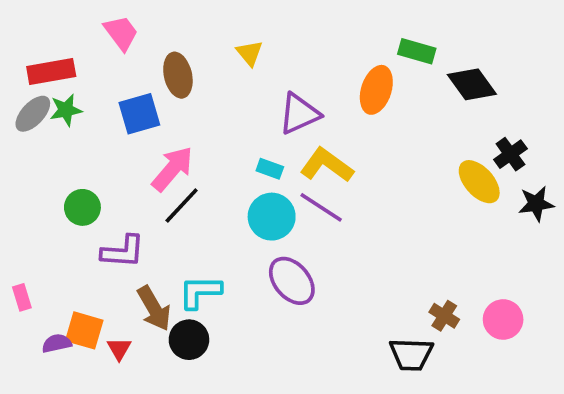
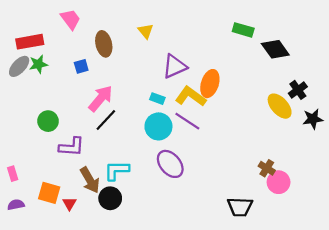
orange ellipse: (376, 90) -> (210, 84), moved
blue square: (139, 114) -> (81, 66), size x0.6
brown cross: (444, 316) -> (267, 168), moved
pink circle: (503, 319) -> (279, 182), moved
purple semicircle: (57, 343) -> (16, 205), moved

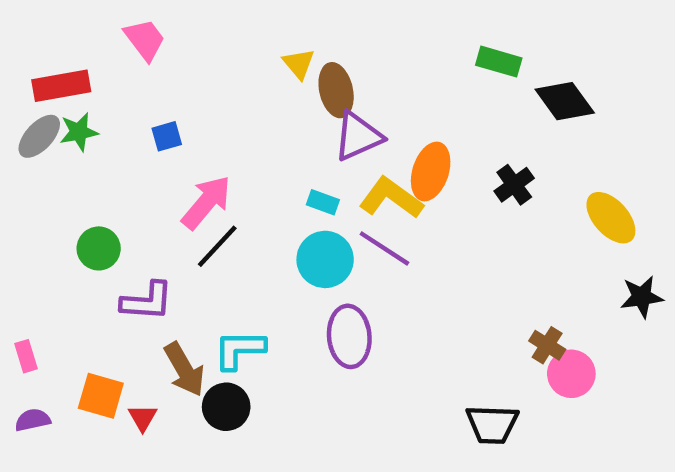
brown ellipse: (104, 44) -> (336, 90), moved
black cross: (298, 90) -> (514, 185), moved
yellow ellipse: (280, 106) -> (611, 218), moved
black star: (313, 119) -> (642, 297), moved
purple ellipse: (170, 164) -> (349, 336), turned 36

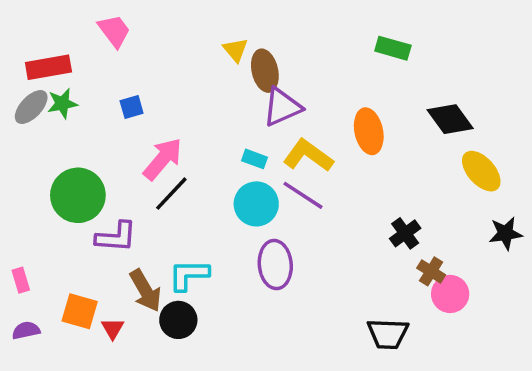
black diamond: (565, 101) -> (450, 119), moved
orange ellipse: (431, 171) -> (369, 131), moved, turned -30
black cross: (514, 185) -> (405, 233), moved
green circle: (99, 248) -> (78, 195), size x1.6

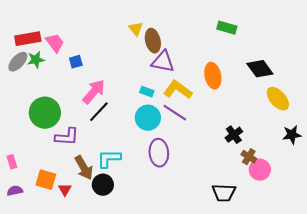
pink trapezoid: (114, 31) -> (55, 43), moved
purple triangle: (282, 107) -> (163, 62), turned 35

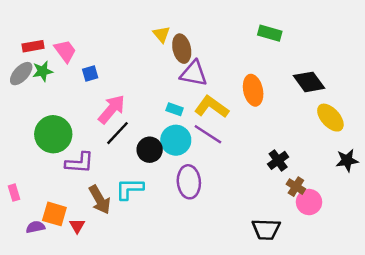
red rectangle: (28, 39) -> (33, 46), size x0.7
black circle: (103, 185) -> (150, 150), moved
purple semicircle: (15, 191) -> (35, 227), moved

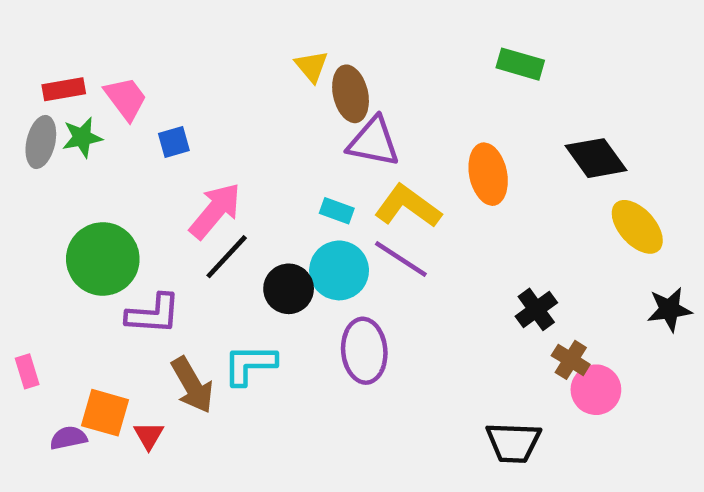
gray ellipse: (21, 74) -> (41, 142), turned -30

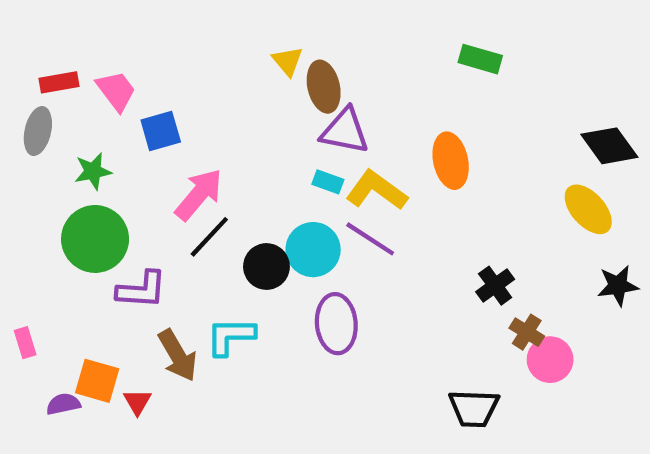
green star: (82, 137) -> (93, 171), moved
blue square: (174, 142) -> (161, 131), size x1.4
black diamond: (596, 158) -> (609, 146), moved
cyan rectangle: (337, 211) -> (328, 182), moved

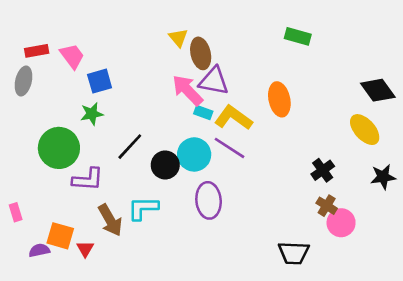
green star: (93, 171) -> (92, 114), moved
pink arrow: (199, 195) -> (188, 90), moved, turned -84
black cross: (495, 286) -> (323, 170), moved

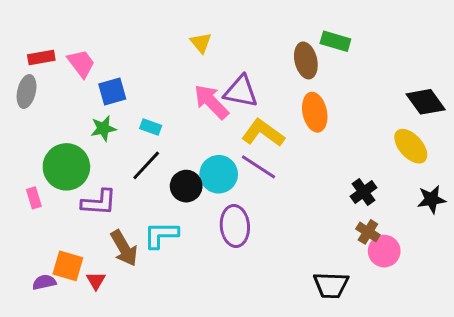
brown ellipse: (201, 53) -> (306, 60), moved
cyan rectangle: (203, 112) -> (151, 127), moved
pink rectangle: (16, 212) -> (34, 198), moved

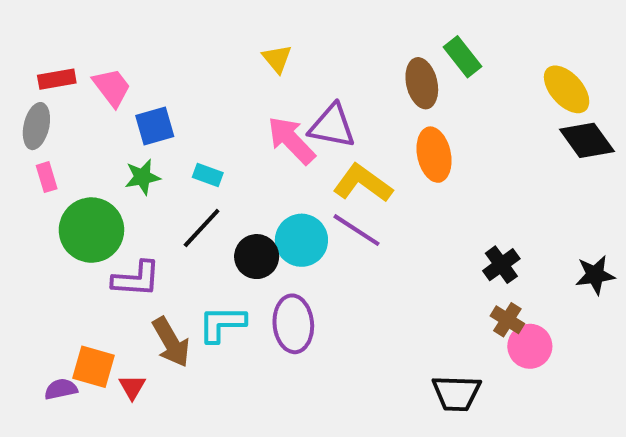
green rectangle: (335, 41) -> (463, 57), turned 36
yellow ellipse: (411, 146) -> (567, 89), moved
pink rectangle: (34, 198) -> (47, 177), moved
purple ellipse: (235, 226) -> (293, 324), moved

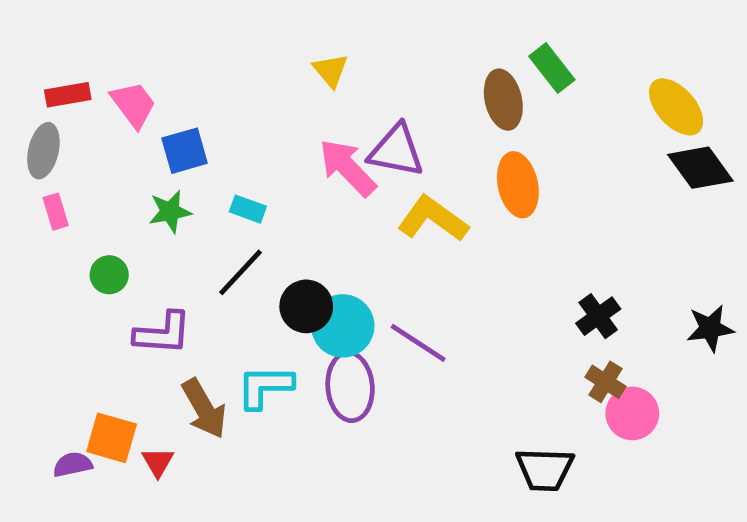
green circle: (91, 230) -> (109, 275), size x0.5
purple line: (357, 230) -> (418, 343), moved
cyan circle: (301, 240) -> (343, 326), moved

